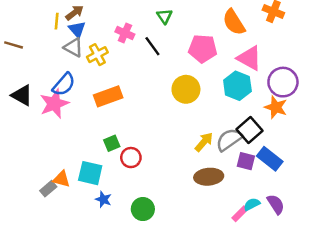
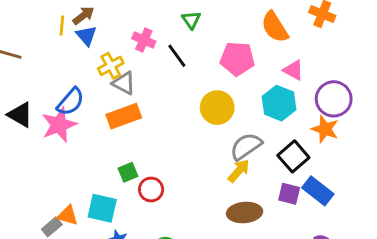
gray triangle: (73, 47) -> (124, 83), moved
pink triangle: (249, 58) -> (293, 70), size x0.7
gray semicircle: (229, 140) -> (246, 146), moved

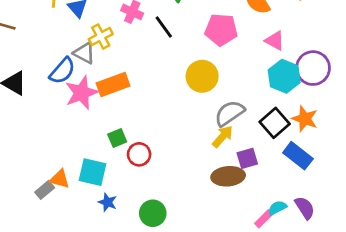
gray triangle: (124, 83) -> (84, 53), moved
cyan hexagon: (279, 103) -> (284, 76), moved
pink star: (59, 125) -> (82, 93), moved
orange star: (325, 129) -> (305, 119), moved
purple square: (289, 194) -> (247, 158), moved, turned -30

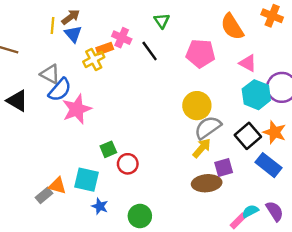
gray triangle: (84, 53) -> (50, 74), moved
yellow circle: (202, 76) -> (197, 106), moved
orange rectangle: (113, 84) -> (105, 49), moved, size x0.6

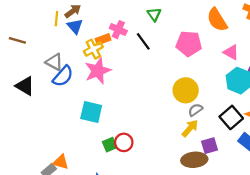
pink star: (77, 109) -> (98, 71), moved
gray semicircle: (208, 127) -> (195, 110), size x0.6
green square: (108, 149) -> (110, 145), moved
cyan square: (86, 180) -> (91, 112), moved

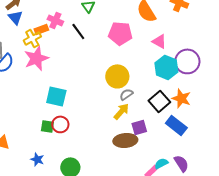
cyan square: (91, 112) -> (56, 96), moved
green square: (110, 145) -> (47, 126), turned 32

